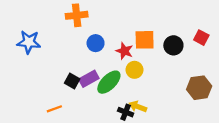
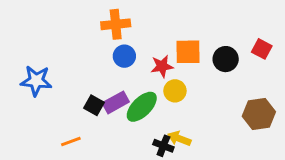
orange cross: (77, 15) -> (116, 24), moved
blue star: (29, 42) -> (36, 81), moved
red star: (124, 51) -> (162, 66), turned -30

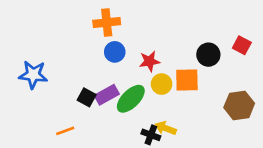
orange square: (188, 52) -> (187, 80), moved

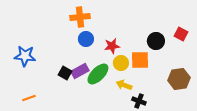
yellow arrow: (166, 128) -> (124, 85), moved
orange line: (65, 131) -> (29, 98), moved
black cross: (151, 135) -> (139, 101), moved

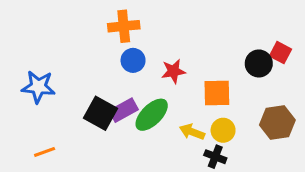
black circle: (156, 41) -> (259, 63), moved
yellow circle: (121, 63) -> (223, 130), moved
black square: (65, 73) -> (100, 113), size x1.5

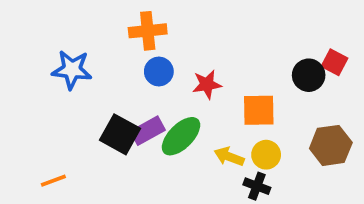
blue star: (38, 87) -> (72, 70), moved

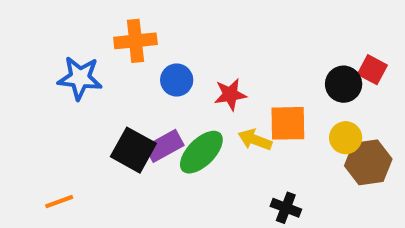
orange cross: (148, 31) -> (135, 41), moved
yellow circle: (266, 155) -> (346, 138), moved
yellow arrow: (229, 157) -> (255, 140), moved

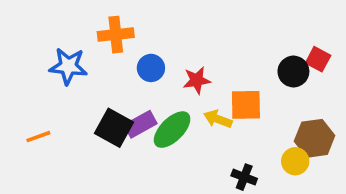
yellow circle: (346, 138) -> (295, 161), moved
orange line: (59, 202) -> (38, 137), moved

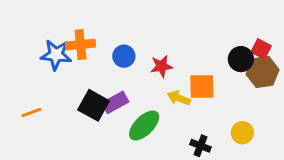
orange cross: (116, 35) -> (81, 45), moved
green ellipse: (172, 130) -> (144, 126), moved
brown hexagon: (315, 138) -> (263, 72), moved

